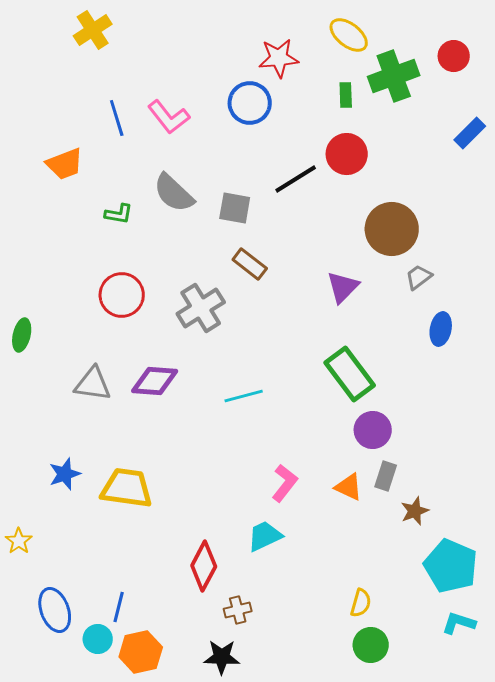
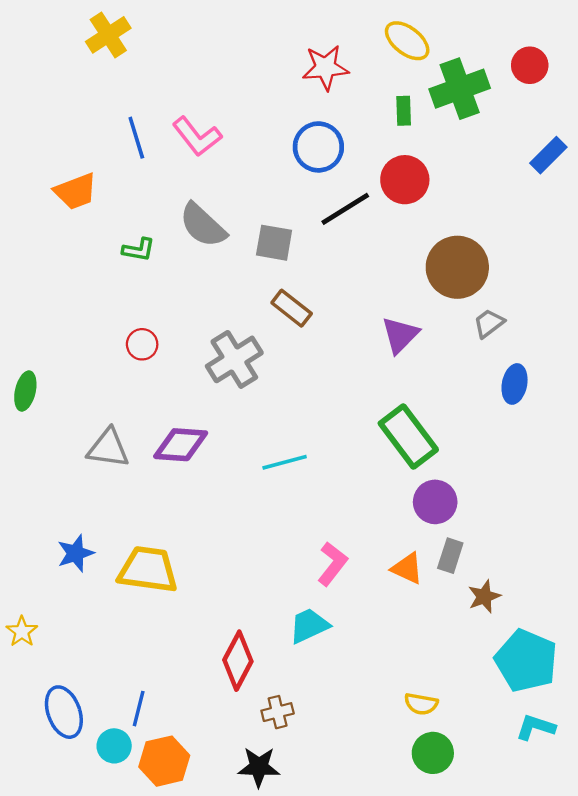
blue circle: (250, 103) -> (318, 147), moved
red circle: (122, 295) -> (142, 344), size x0.6
yellow semicircle: (361, 603) -> (421, 704), turned 84

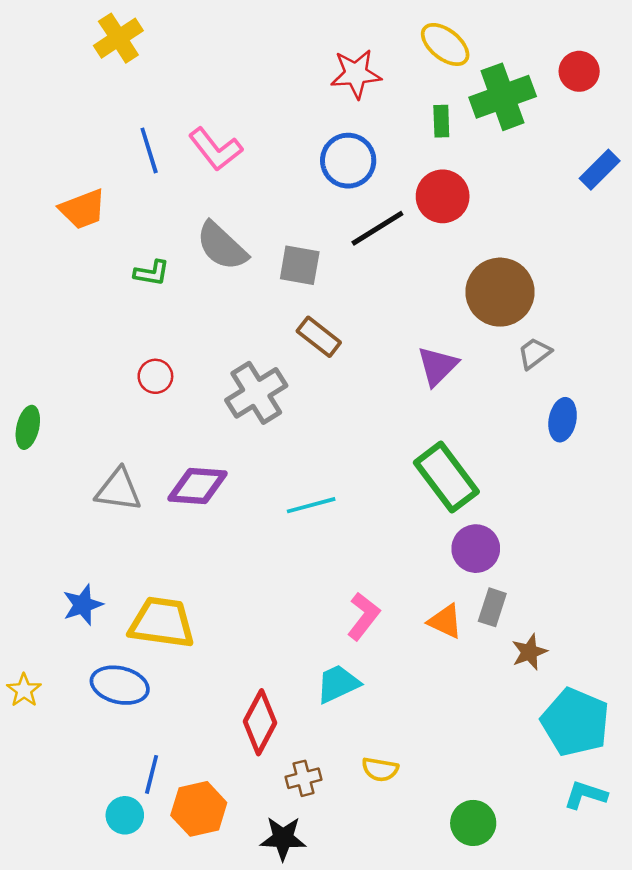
yellow semicircle: (421, 704) -> (380, 769), moved
blue ellipse: (64, 712) -> (120, 685), moved, turned -57
orange hexagon: (164, 761) -> (199, 809), moved

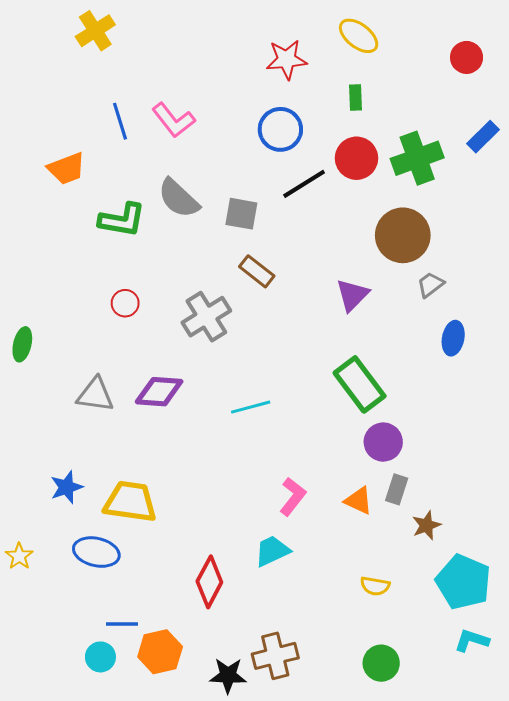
green cross: (503, 97) -> (417, 158), moved
green L-shape: (152, 273) -> (122, 220), size x1.6
yellow semicircle: (380, 769) -> (375, 586), moved
blue line: (152, 774) -> (122, 624), turned 76
brown cross: (303, 778) -> (275, 656), moved, size x1.6

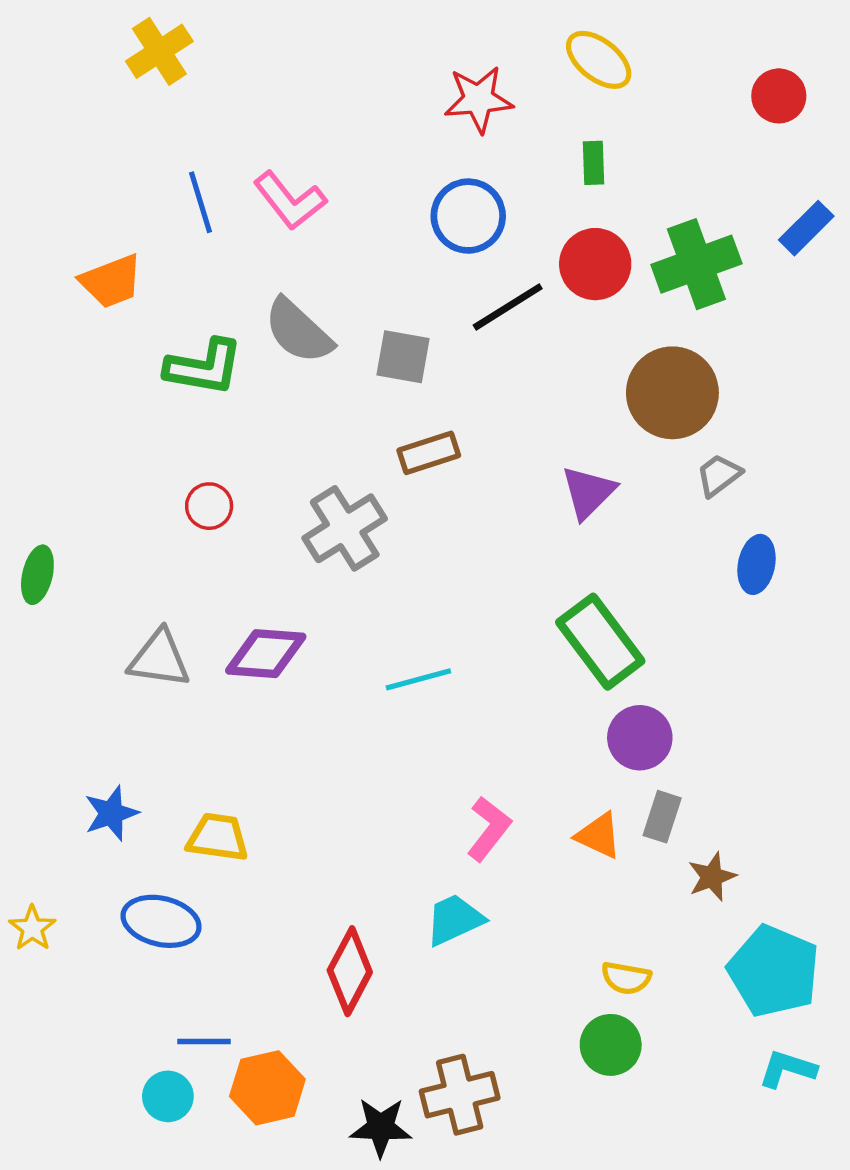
brown rectangle: (257, 271) -> (429, 453), turned -56
yellow trapezoid: (130, 502) -> (218, 837), size x0.7
green circle: (381, 663) -> (611, 1045), moved

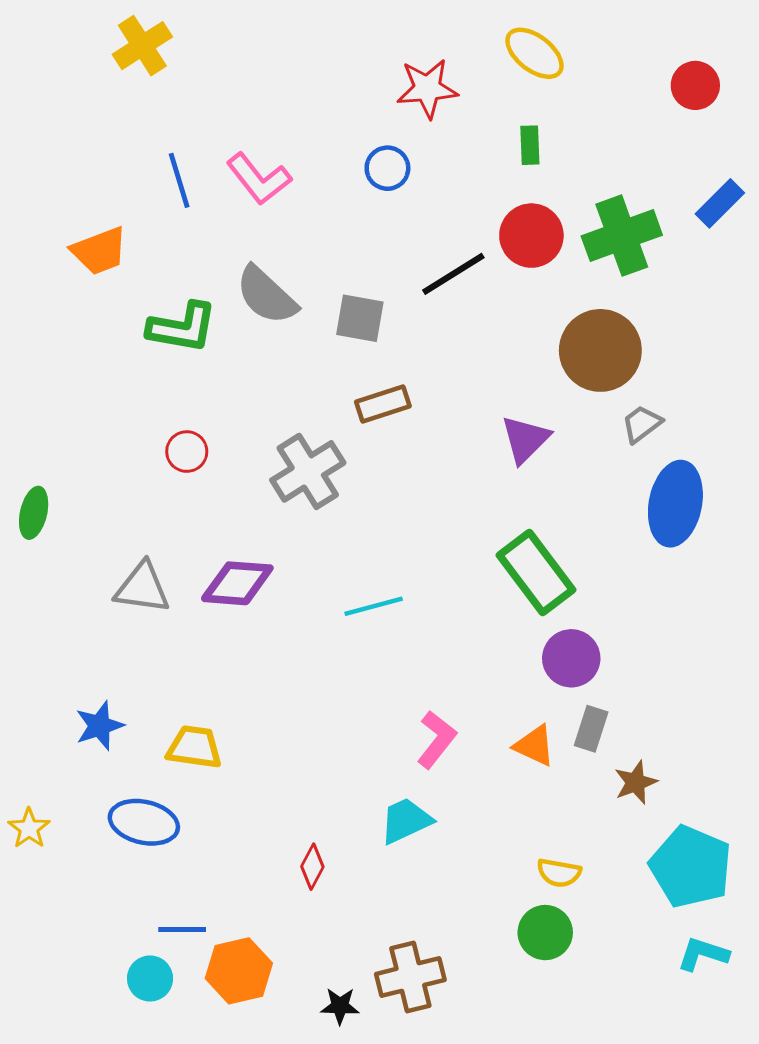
blue circle: (468, 216) -> (387, 168), moved, size x0.7
blue ellipse: (757, 564) -> (675, 504), size x1.6
red diamond: (350, 971) -> (312, 867), size x0.6
black star: (381, 1127) -> (340, 1006), size x0.7

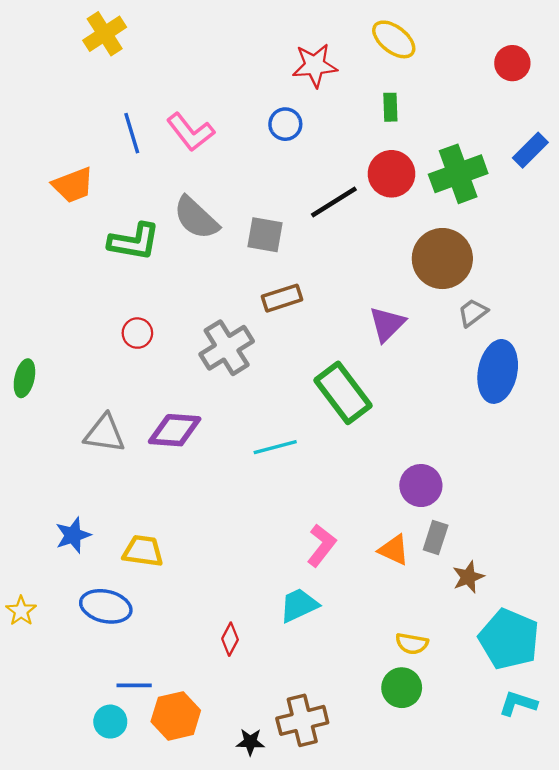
green rectangle: (536, 573) -> (343, 393), moved

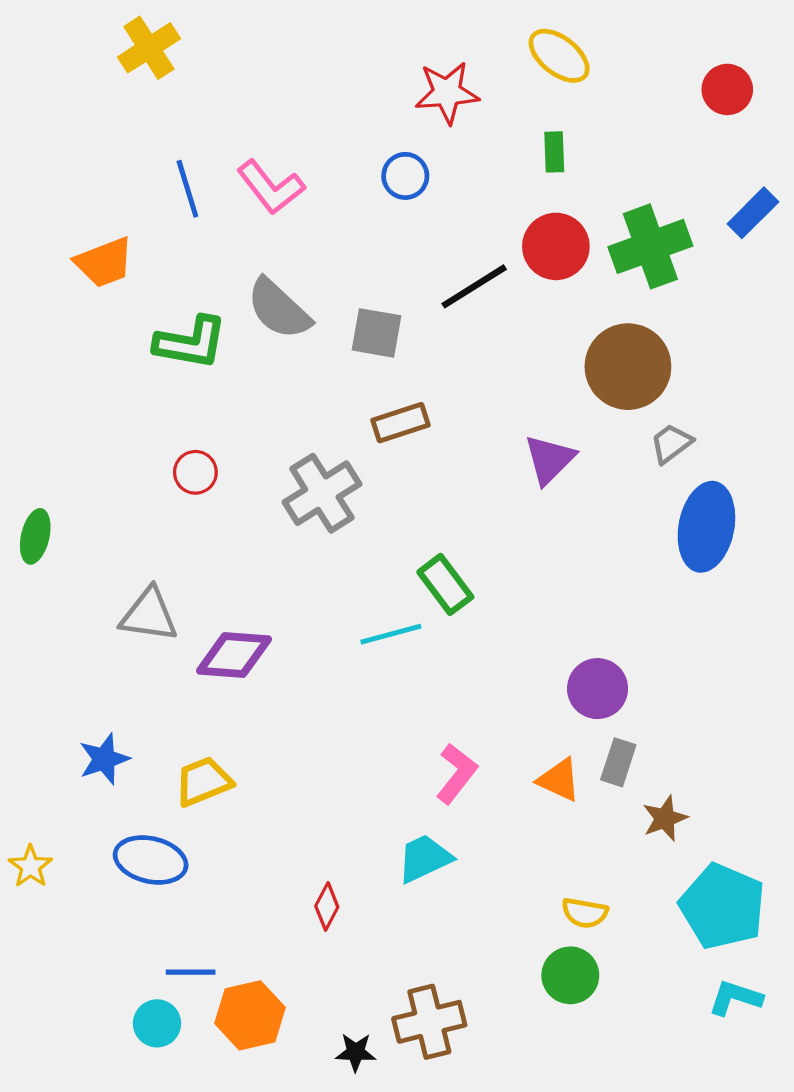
green rectangle: (343, 393) -> (445, 584), moved, size x0.7
purple diamond: (175, 430) -> (234, 655), moved
yellow trapezoid: (143, 551) -> (203, 781), turned -30

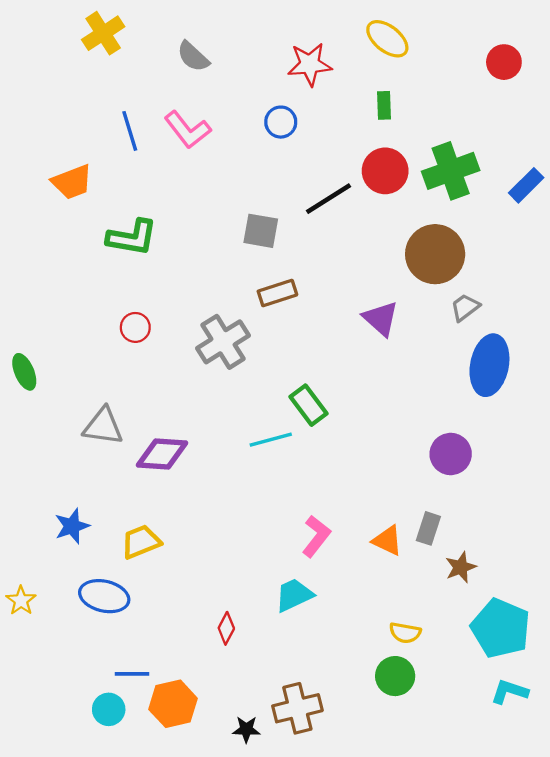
blue rectangle: (753, 213) -> (526, 185), moved
gray semicircle: (279, 309) -> (193, 57), moved, size x0.7
purple triangle: (549, 459) -> (381, 319), turned -33
green ellipse: (35, 536) -> (24, 372), turned -36
purple circle: (598, 689) -> (451, 454), moved

